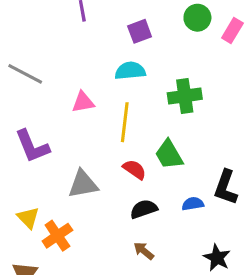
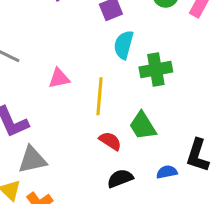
cyan semicircle: (130, 71) -> (124, 45), moved, turned -68
gray triangle: (83, 184) -> (32, 160), moved

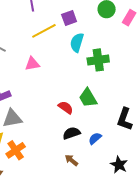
yellow line: (99, 96) -> (44, 31), moved, turned 55
blue semicircle: (167, 172) -> (95, 138), moved, turned -32

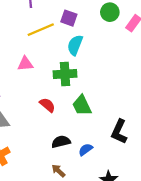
purple square: (69, 18) -> (69, 18), turned 35
green cross: (98, 60) -> (65, 74), moved
red semicircle: (66, 107) -> (47, 105), moved

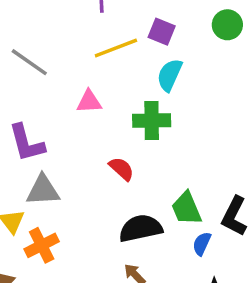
green trapezoid: (82, 105) -> (186, 208), moved
black semicircle: (61, 142) -> (141, 228), size x1.4
blue semicircle: (86, 150) -> (202, 244), moved, turned -32

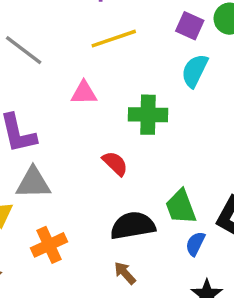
purple square: (162, 32) -> (190, 26), moved
cyan semicircle: (170, 75) -> (195, 71), moved
orange cross: (42, 245) -> (49, 245), moved

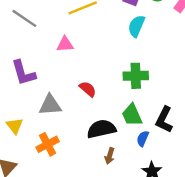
green cross: (148, 115) -> (136, 76), moved
gray triangle: (33, 183) -> (50, 105), moved
brown arrow: (125, 273) -> (110, 156), moved, turned -119

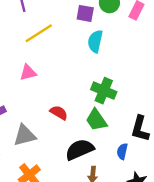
green cross: (136, 76) -> (104, 91), turned 35
green trapezoid: (132, 115) -> (96, 120), moved

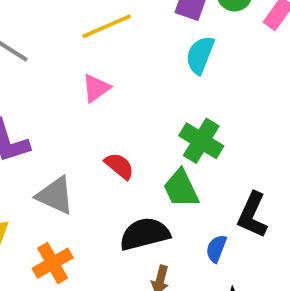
pink triangle: (28, 72) -> (96, 88), moved, turned -30
gray triangle: (25, 135) -> (55, 195), turned 30

